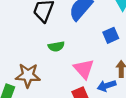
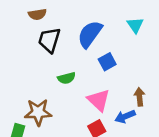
blue square: (111, 35) -> (107, 62), moved

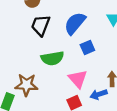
green semicircle: (66, 78) -> (52, 58), size x1.5

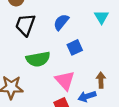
blue semicircle: (75, 23) -> (61, 22), size x0.7

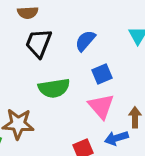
pink triangle: (65, 80) -> (101, 106), moved

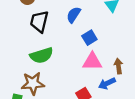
green semicircle: (54, 88) -> (42, 55), moved
pink triangle: (101, 106) -> (92, 62), turned -40

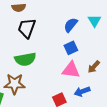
blue semicircle: (74, 15) -> (71, 25), moved
brown arrow: (118, 66) -> (94, 67), moved, turned -136

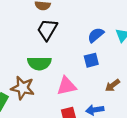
pink triangle: (71, 70) -> (67, 86), moved, turned -30

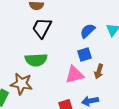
brown arrow: (113, 85) -> (99, 71), moved, turned -32
pink triangle: (67, 86) -> (74, 75), moved

